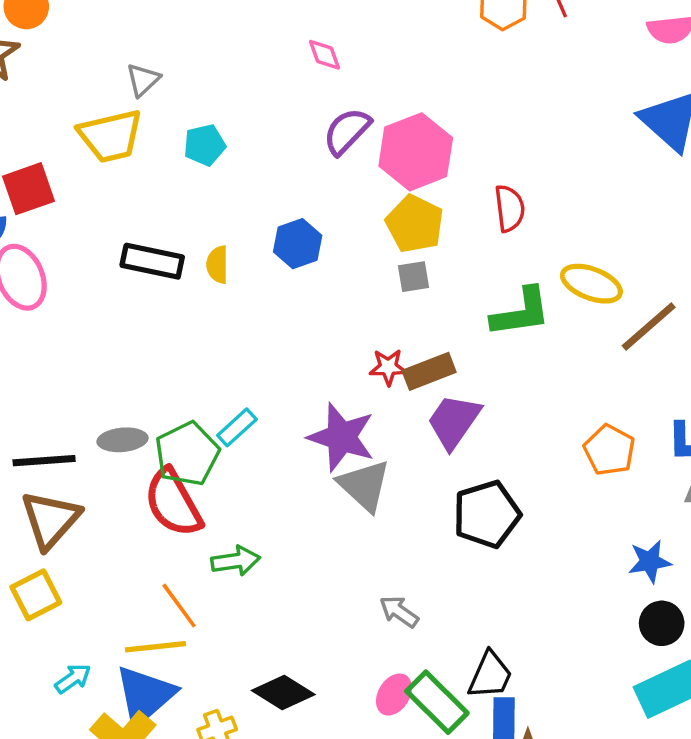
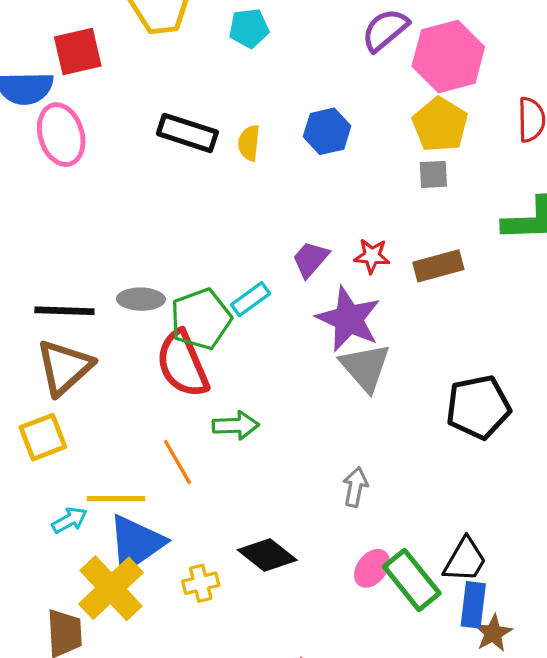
red star: (388, 367) -> (372, 256), moved
purple trapezoid: (454, 421) -> (310, 259), moved, size x0.7
gray arrow: (399, 612) -> (355, 487), moved, turned 60
yellow line: (155, 647) -> (116, 499), moved

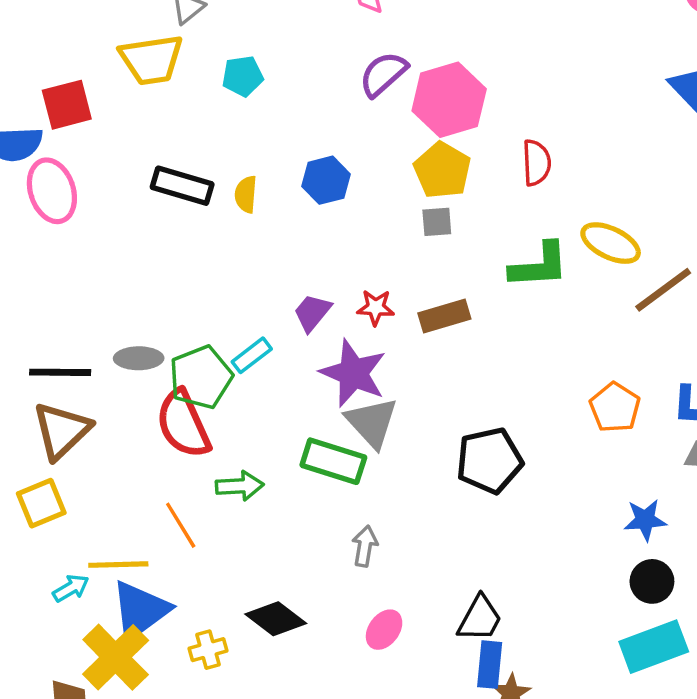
green rectangle: (412, 580) -> (333, 461), moved, turned -32

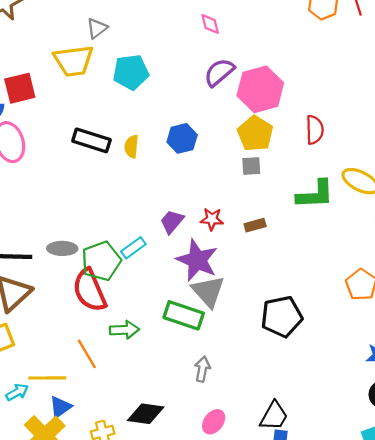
cyan pentagon: (243, 76) -> (131, 72), size x1.4
brown rectangle: (444, 316) -> (255, 225), size x0.7
blue triangle: (140, 610) -> (60, 407), size x0.6
black diamond: (276, 619) -> (146, 414), turned -30

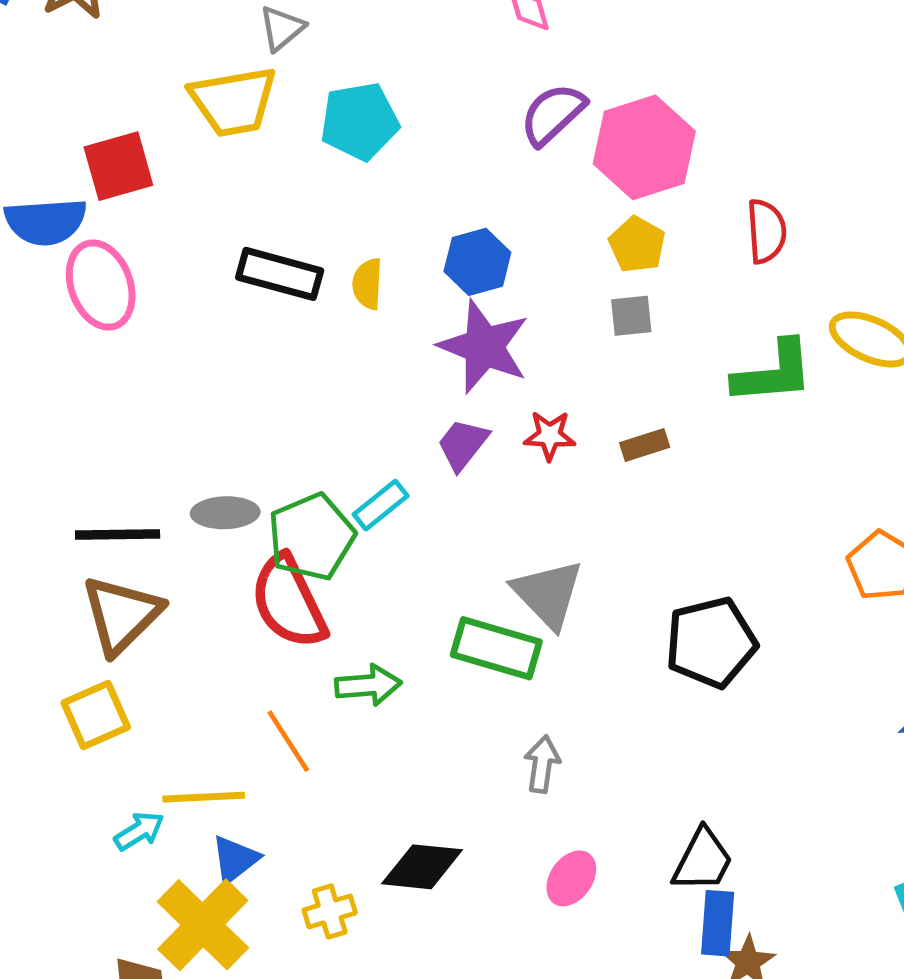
yellow pentagon: (255, 134) -> (637, 245), size x0.7
purple star: (197, 260) -> (484, 347), moved

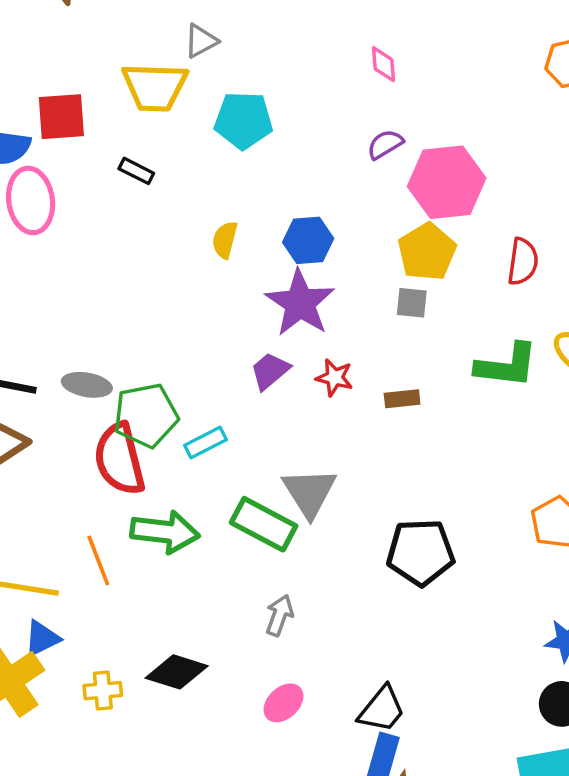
purple semicircle: (553, 114) -> (385, 144), size x0.7
yellow pentagon: (637, 245) -> (427, 252), size x1.4
black rectangle: (280, 274) -> (136, 171), moved, size x0.6
cyan rectangle: (381, 505) -> (205, 442), moved
green arrow: (368, 685) -> (165, 532), size x1.4

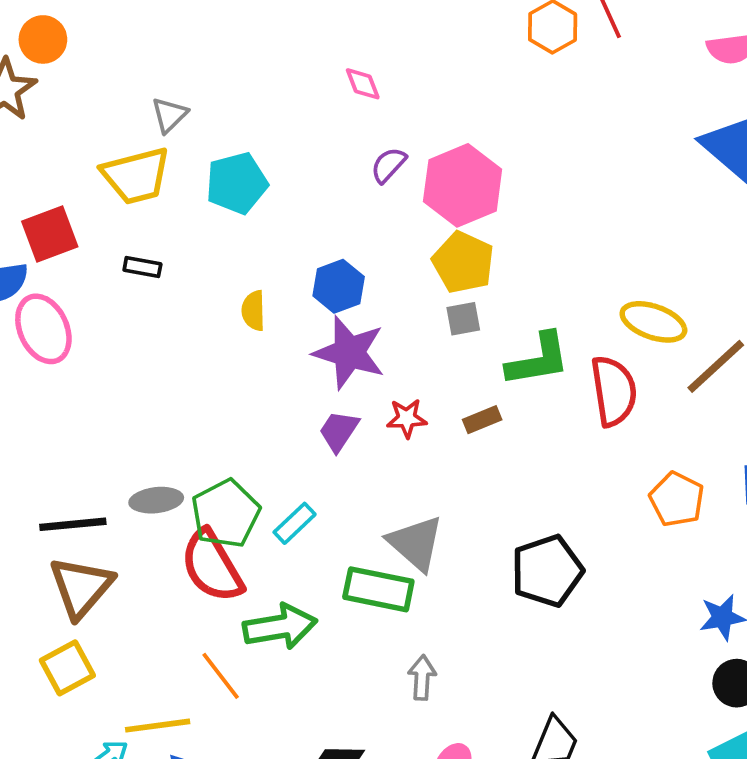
red semicircle: (523, 262) -> (614, 391), moved, size x1.4
green L-shape: (507, 365) -> (538, 360), moved

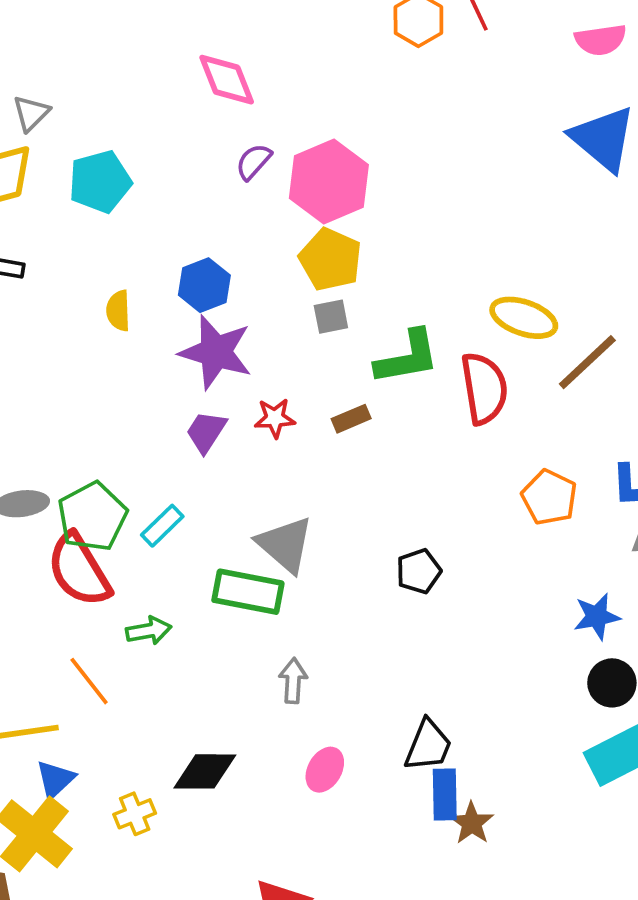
pink diamond: (363, 84) -> (227, 80), size x1.6
black pentagon: (547, 571) -> (419, 571), size x0.6
green arrow: (280, 627) -> (149, 631), size x0.6

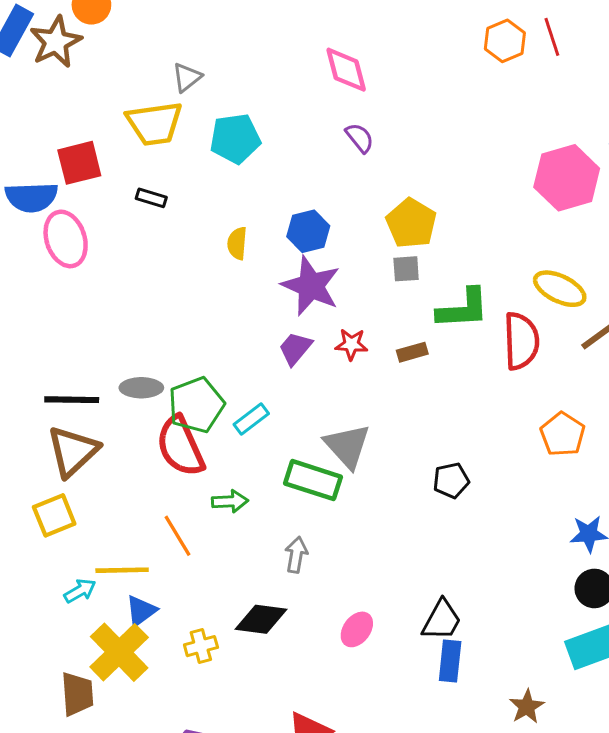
purple semicircle: (254, 162) -> (360, 138), turned 92
pink hexagon: (329, 181) -> (567, 178), moved
gray arrow: (293, 681) -> (296, 555), moved
brown star: (472, 823) -> (527, 707), moved

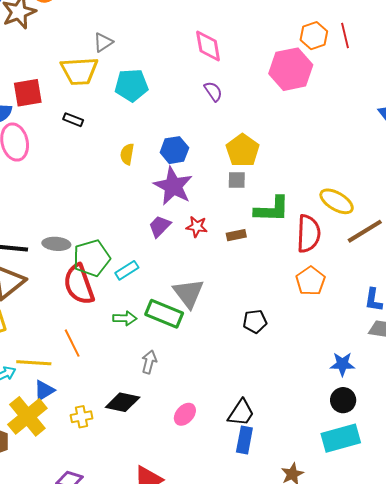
pink hexagon: (567, 178) -> (291, 69), moved
orange pentagon: (563, 434) -> (311, 281), moved
green arrow: (230, 501) -> (125, 318), moved

